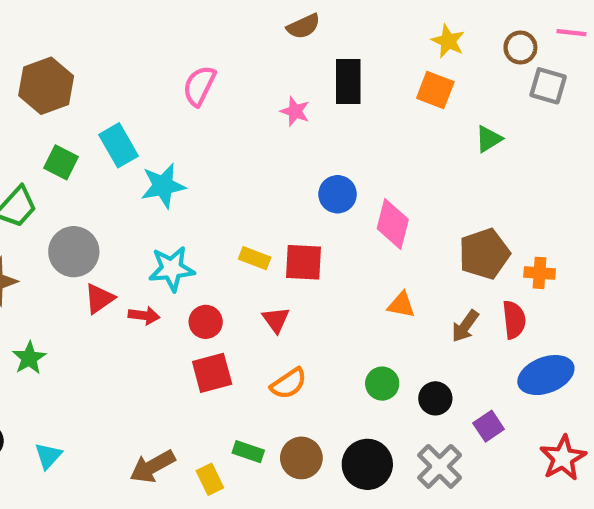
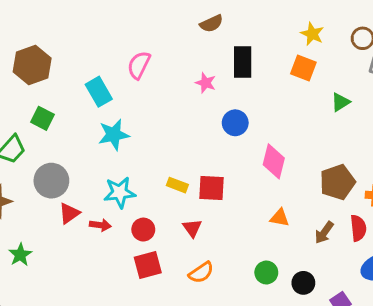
cyan rectangle: (118, 145) -> (99, 92), moved
blue circle: (338, 194) -> (235, 123), moved

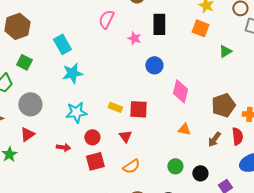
pink semicircle: (139, 65) -> (106, 19), moved
red triangle: (69, 213) -> (27, 134), moved
red arrow: (100, 225) -> (63, 147), moved

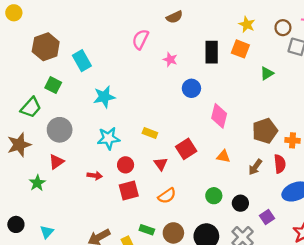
black rectangle: (159, 24) -> (212, 52), moved
cyan rectangle: (62, 44) -> (82, 61), moved
red square: (138, 109) -> (186, 149), moved, turned -36

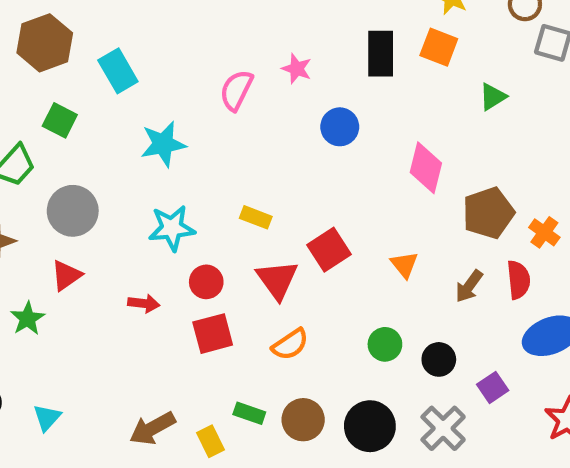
pink semicircle: (140, 39) -> (236, 90), moved
pink diamond: (219, 116) -> (426, 168), moved
orange cross: (293, 140) -> (544, 232), turned 32
orange triangle: (223, 156) -> (404, 265), turned 40
red triangle: (161, 164) -> (277, 280), size x1.5

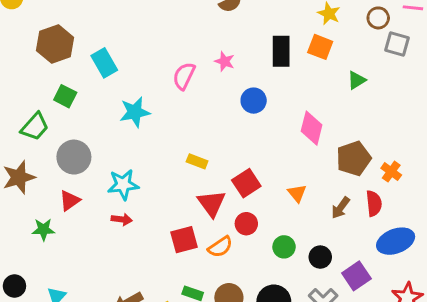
cyan star: (172, 228) -> (123, 185), moved
red circle: (206, 282) -> (246, 224), moved
green star: (27, 319) -> (43, 229), turned 30
red square: (213, 334) -> (184, 240), moved
purple square: (493, 387) -> (356, 276), size x1.4

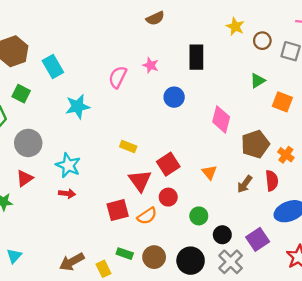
brown circle: (378, 18) -> (262, 41), moved
orange square: (320, 47) -> (282, 102), moved
cyan star: (123, 185) -> (68, 165), turned 30
black circle: (320, 257) -> (222, 235), moved

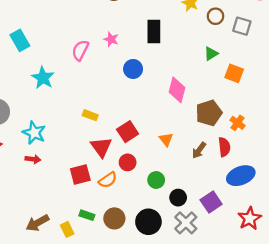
cyan star: (78, 107) -> (43, 78), turned -30

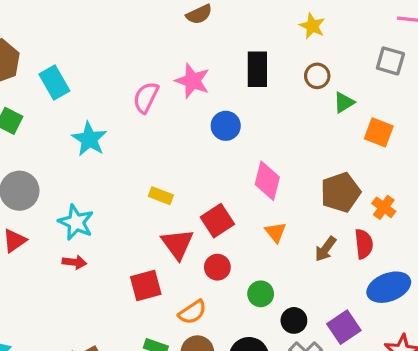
brown circle: (215, 16) -> (317, 76), moved
pink star: (111, 39) -> (192, 81), size x1.5
pink diamond: (177, 90) -> (267, 181), moved
orange semicircle: (108, 180) -> (192, 312), moved

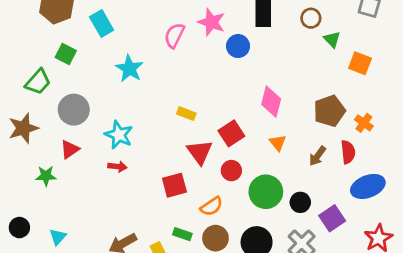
green triangle: (344, 102) -> (332, 39), turned -42
blue circle: (226, 126) -> (238, 46), moved
green circle: (261, 294) -> (266, 192), size x1.6
black circle: (294, 320) -> (300, 202), moved

